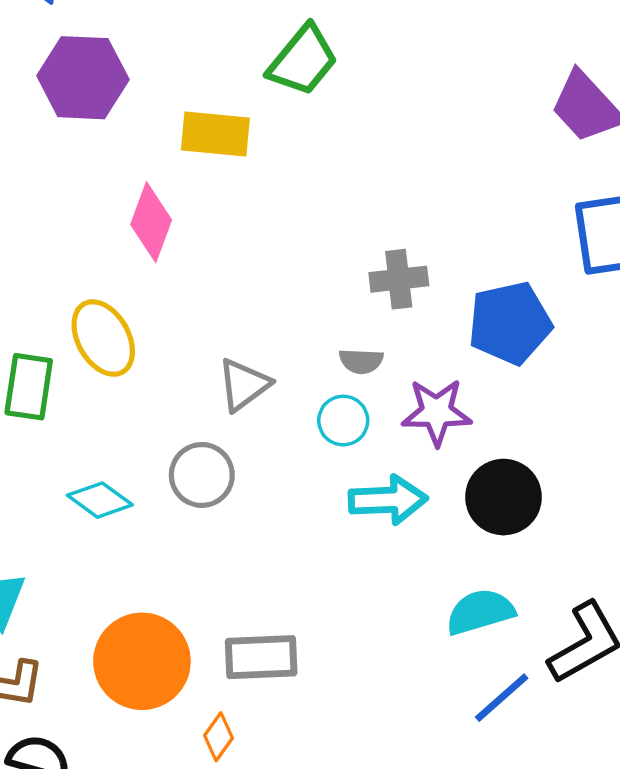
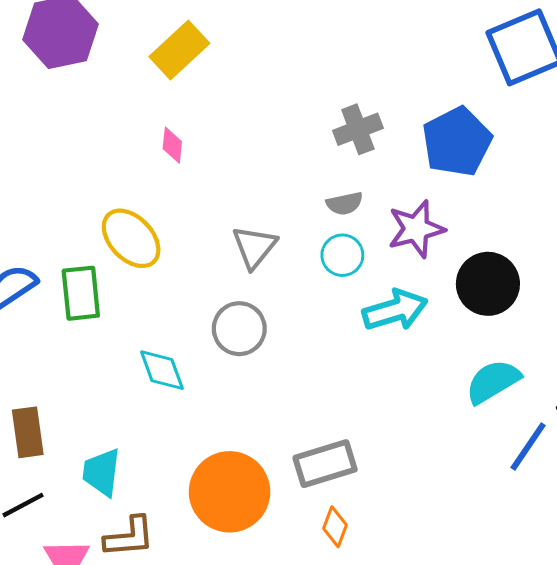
yellow rectangle: (215, 134) -> (179, 50), turned -34
pink diamond: (151, 222) -> (172, 145), moved, size x0.6
cyan diamond: (100, 500) -> (162, 370), turned 48
orange diamond: (218, 737) -> (335, 527), moved

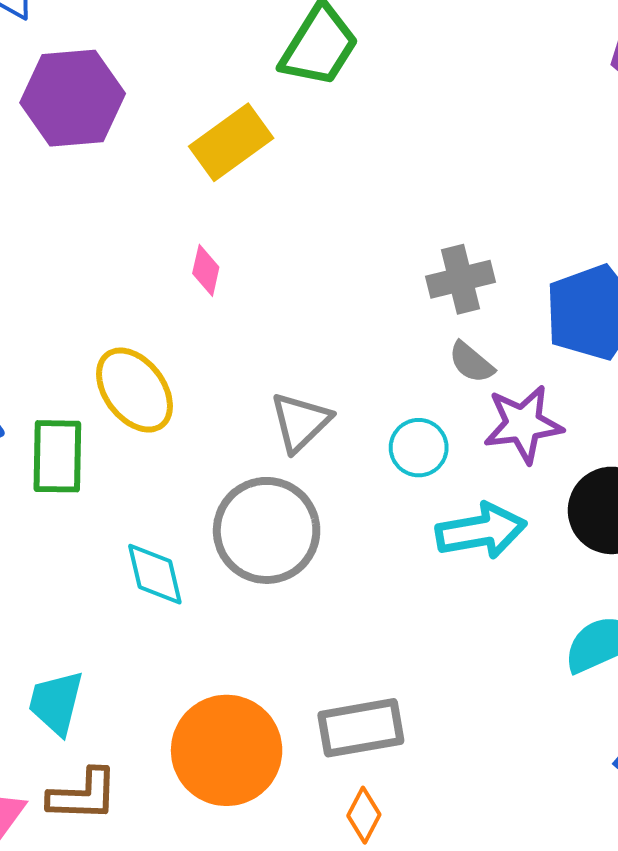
gray semicircle: (345, 203) -> (471, 362), moved, turned 45
gray circle: (239, 329) -> (267, 530), size x1.4

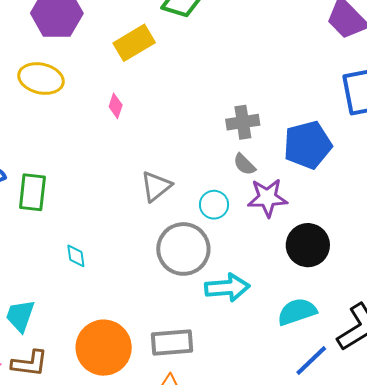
yellow ellipse: (134, 390) -> (41, 79), moved, turned -45
gray circle: (267, 530) -> (183, 249), moved
cyan arrow: (481, 531) -> (227, 288), moved
cyan diamond: (155, 574) -> (76, 256), size x0.7

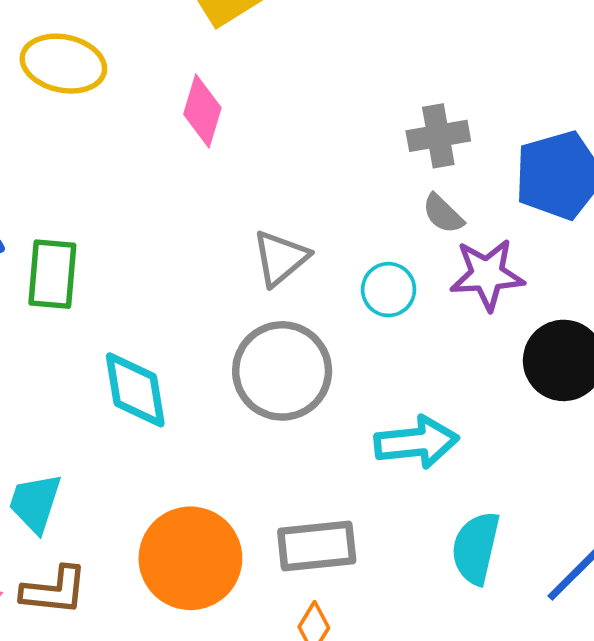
pink diamond: (116, 106) -> (202, 111), size x1.5
gray circle: (183, 249) -> (282, 371), moved
cyan diamond: (76, 256) -> (135, 390), size x1.8
cyan semicircle: (297, 312) -> (476, 548), moved, turned -57

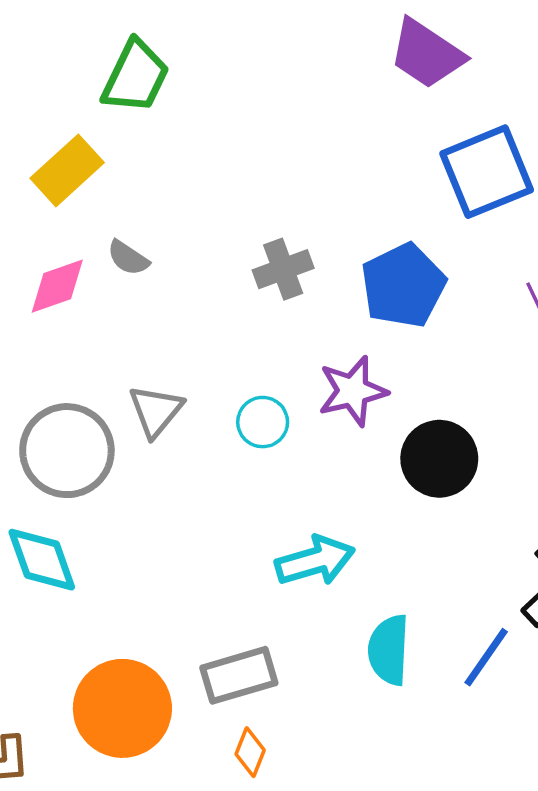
pink diamond: (202, 111) -> (57, 286), turned 64
gray semicircle: (443, 214) -> (128, 258), moved
gray circle: (282, 371) -> (67, 451), moved

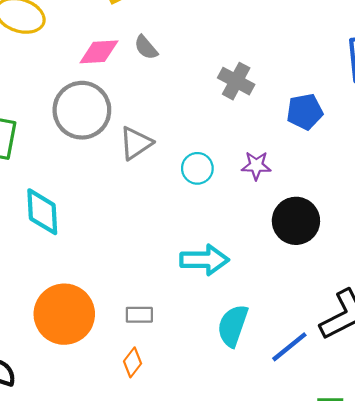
gray cross: (283, 269) -> (236, 81), turned 32
blue pentagon: (403, 286) -> (305, 112), size x0.7
purple star: (353, 391) -> (256, 166), size x0.7
gray circle: (67, 451) -> (82, 110), moved
gray rectangle: (239, 675) -> (139, 315), size x0.6

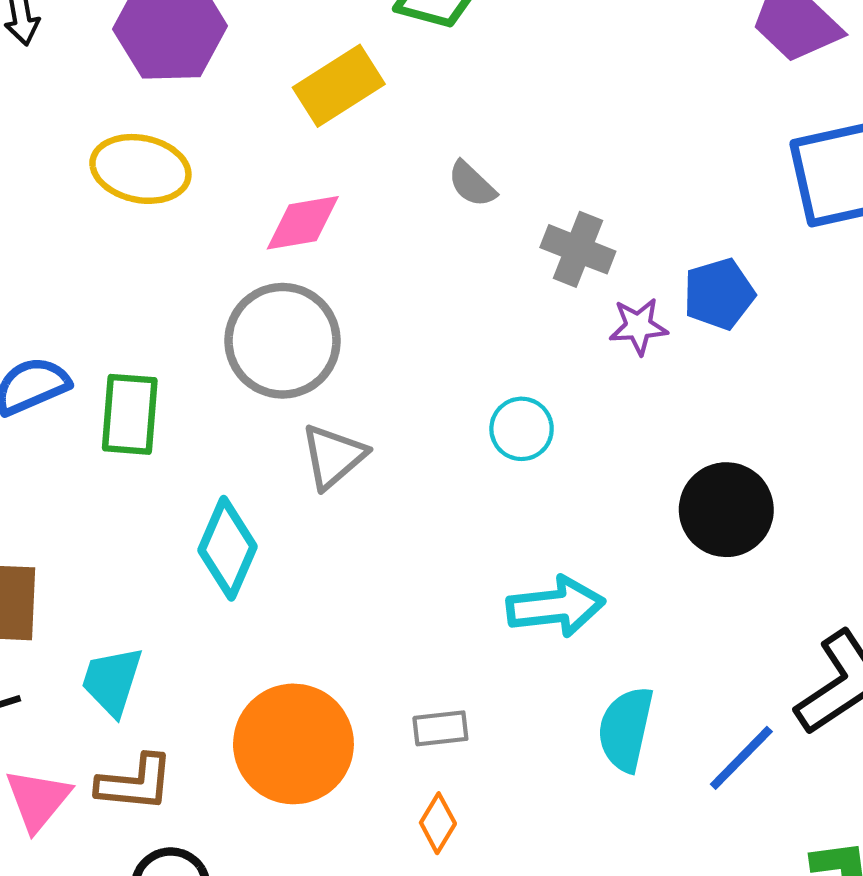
gray semicircle: (146, 47) -> (472, 184), moved
gray triangle: (136, 143) -> (333, 456), moved
purple star: (256, 166) -> (638, 326), moved
cyan diamond: (42, 212) -> (228, 548), turned 33

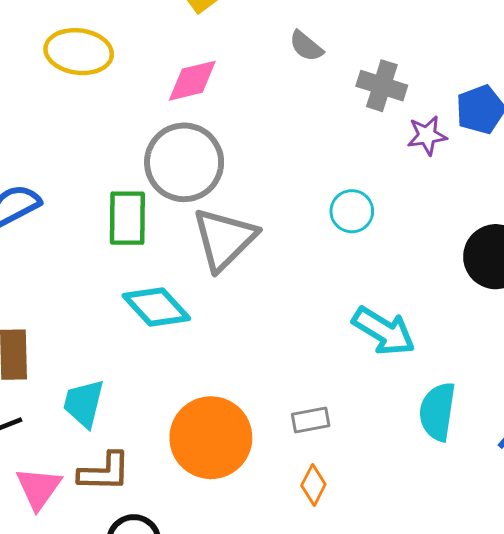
green rectangle: (130, 414) -> (127, 218), moved
gray triangle: (333, 456) -> (224, 239), size x1.4
cyan diamond: (228, 548) -> (156, 307), turned -62
cyan arrow: (556, 606) -> (384, 331), turned 42

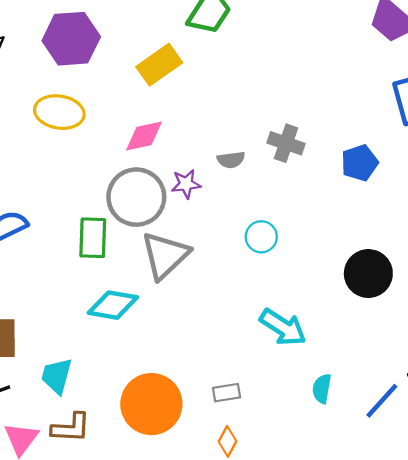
gray semicircle: (306, 46) -> (231, 160), moved, turned -48
purple star: (427, 135) -> (186, 184), moved
cyan diamond: (156, 307) -> (113, 305), turned -39
cyan semicircle: (437, 412) -> (322, 389), size x0.7

